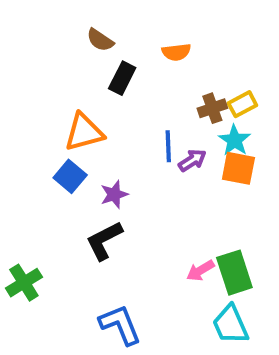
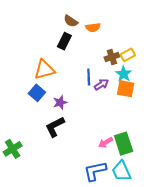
brown semicircle: (100, 40) -> (71, 21), moved
blue L-shape: (120, 325) -> (95, 171), moved, turned -80

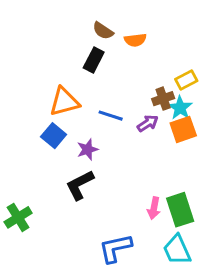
brown cross: (112, 57) -> (163, 99), moved
blue line: (89, 77) -> (111, 116), moved, turned -70
orange square: (126, 89) -> (183, 129), turned -30
pink arrow: (106, 143) -> (154, 208), turned -48
blue L-shape: (95, 171) -> (115, 248), moved

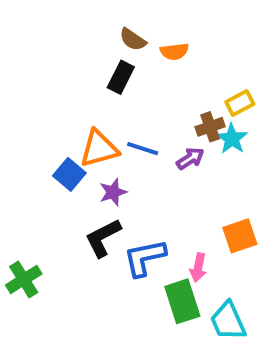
orange triangle: (64, 102) -> (99, 149), moved
orange square: (183, 129) -> (240, 236), moved
green rectangle: (180, 210) -> (182, 301), moved
blue L-shape: (115, 248) -> (145, 258), moved

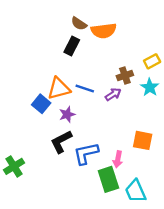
orange semicircle: (174, 51) -> (104, 31), size x1.5
yellow rectangle: (240, 103) -> (152, 61), moved
cyan star: (232, 139) -> (150, 87), moved
orange square: (240, 236) -> (143, 140), turned 30

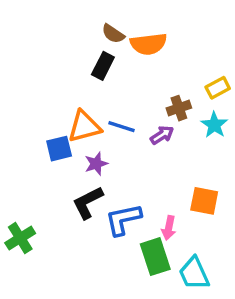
blue square: (41, 104) -> (59, 149), turned 36

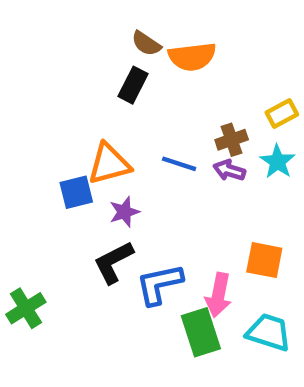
blue line: (121, 127) -> (179, 164), moved
purple arrow: (162, 135) -> (229, 170), moved, turned -130
pink arrow: (169, 228) -> (218, 295), size x1.4
cyan trapezoid: (194, 273) -> (269, 332), moved, turned 132

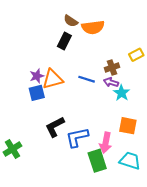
cyan star: (277, 162) -> (122, 93), moved
purple star: (124, 212) -> (37, 76), moved

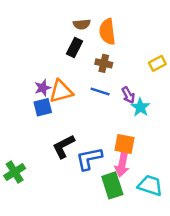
brown semicircle: (71, 21) -> (82, 24), turned -40
orange semicircle: (93, 27) -> (107, 32), turned 90
brown cross: (112, 67) -> (104, 63), moved, turned 32
purple arrow: (111, 82) -> (128, 95), turned -136
orange square: (128, 126) -> (124, 144), moved

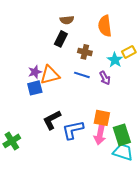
orange semicircle: (107, 32) -> (105, 26), moved
cyan star: (140, 107) -> (115, 60), moved
green rectangle: (112, 185) -> (122, 135), moved

